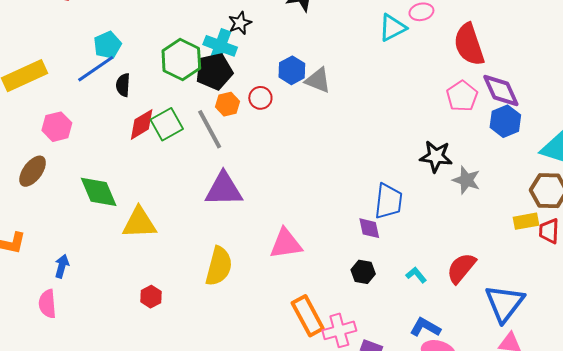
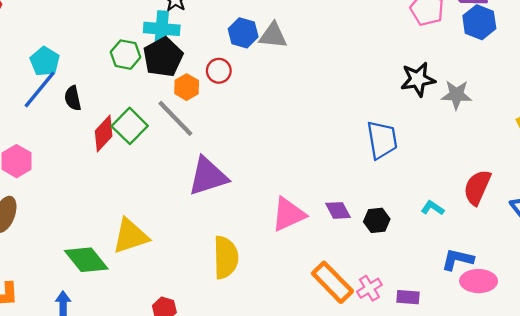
green hexagon: (181, 60) -> (126, 55), size x0.7
green diamond: (99, 192) -> (86, 260), moved
purple diamond: (369, 228) -> (338, 210), moved
pink cross: (339, 330) -> (369, 288), size x0.7

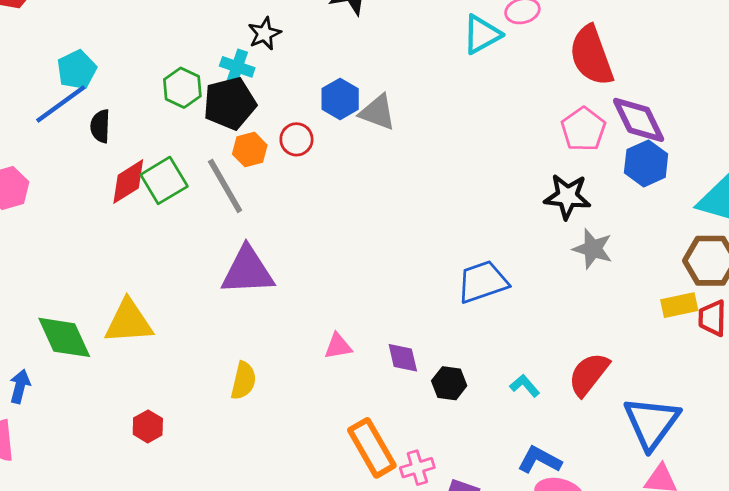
cyan cross: (162, 29) -> (237, 67), size x0.7
black star: (418, 79) -> (567, 196), moved
blue trapezoid: (382, 140) -> (483, 282), turned -114
pink triangle: (288, 214) -> (338, 346), size x0.6
yellow semicircle: (226, 257) -> (243, 381), size x0.7

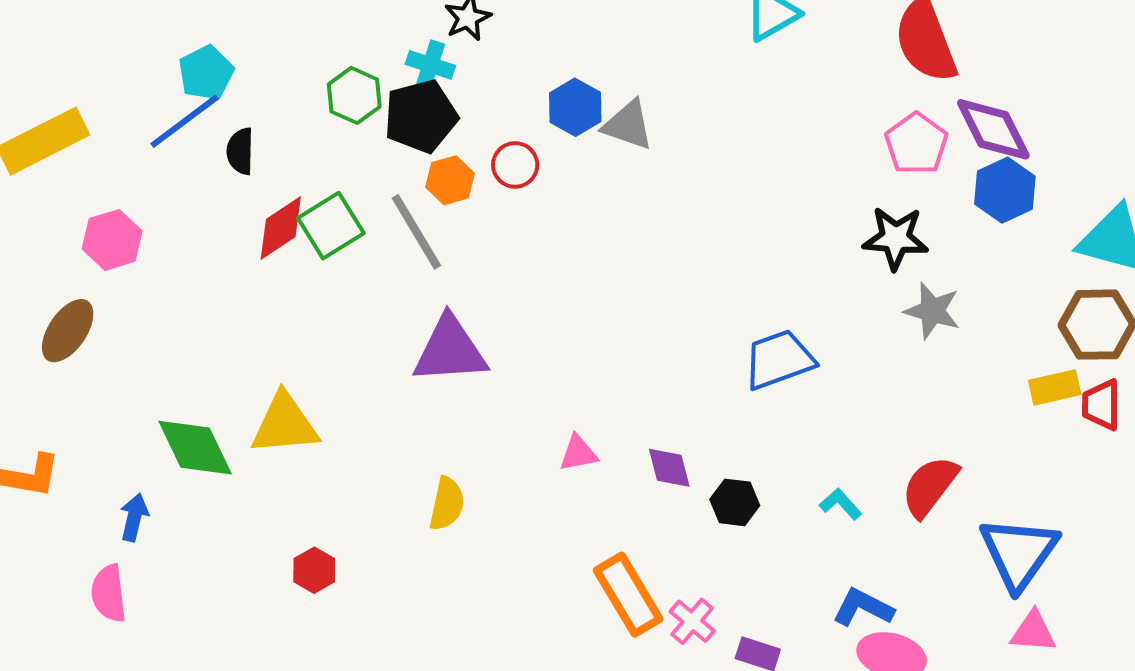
pink cross: (417, 468) -> (692, 621), turned -32

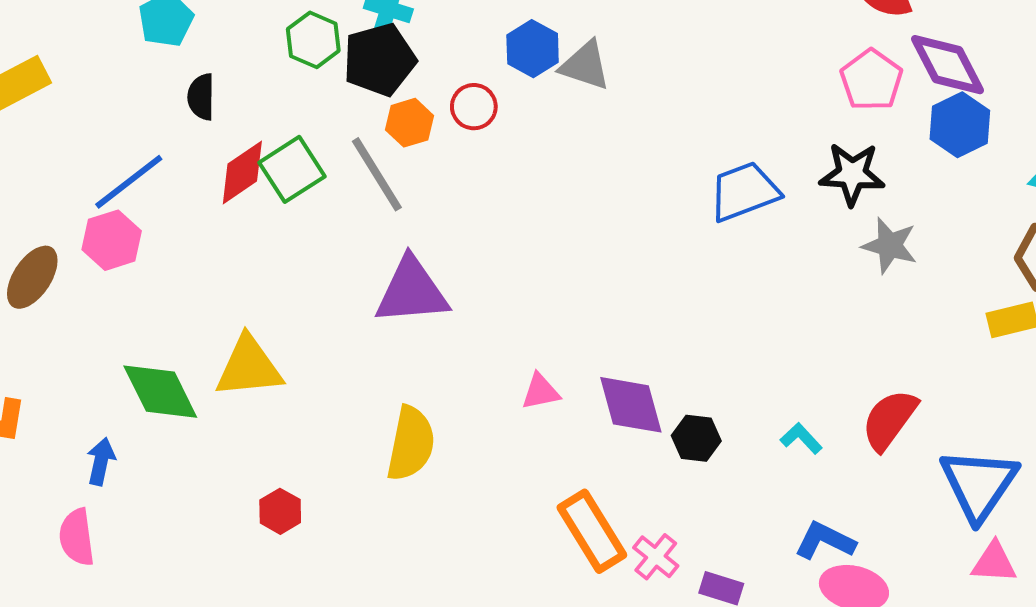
blue line: (185, 121) -> (129, 182), moved
pink hexagon: (112, 240) -> (112, 240), moved
blue trapezoid: (779, 360) -> (744, 192), moved
purple diamond: (669, 468) -> (631, 405), size x1.5
yellow semicircle: (447, 504) -> (411, 444), size x1.4

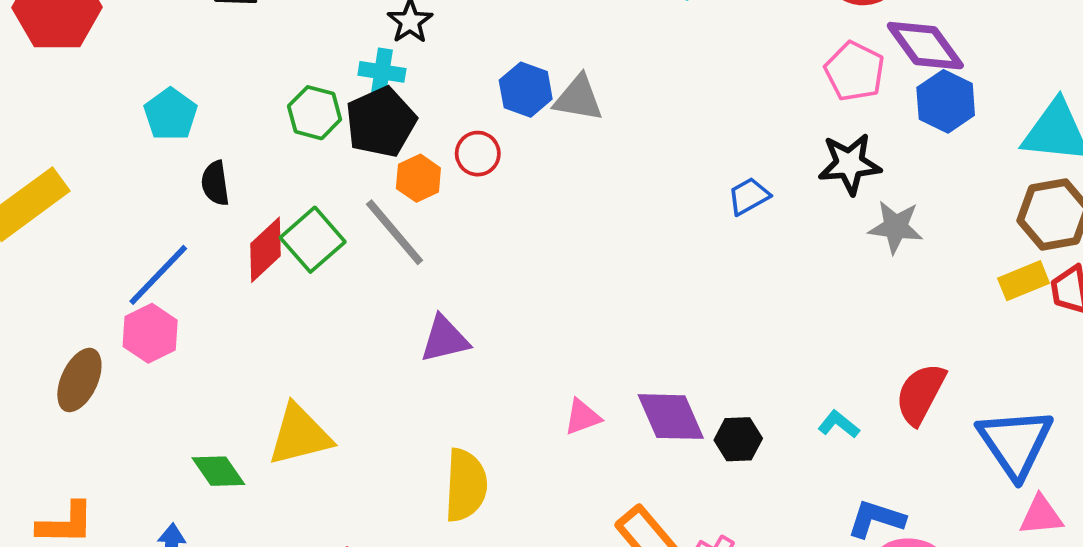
blue trapezoid: (744, 192) -> (749, 196), size x0.6
purple triangle: (412, 291) -> (445, 339), size x0.7
green diamond: (160, 392) -> (218, 471), size x0.7

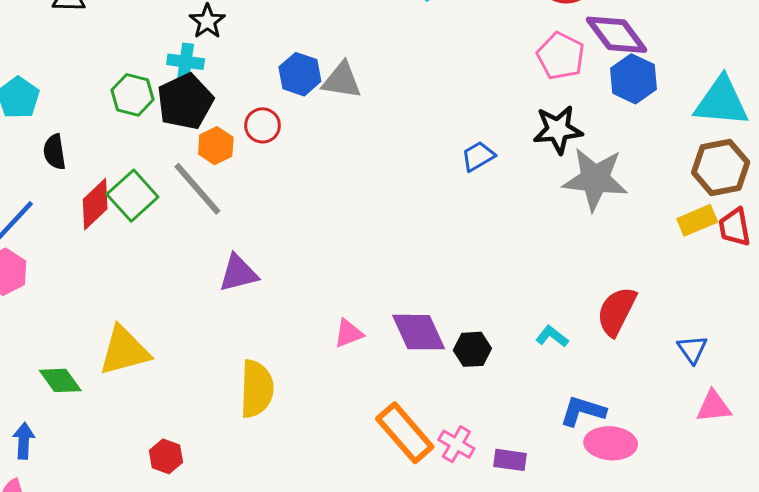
gray star: (896, 227) -> (595, 179), size x1.5
blue triangle: (1015, 443) -> (692, 349), size x0.5

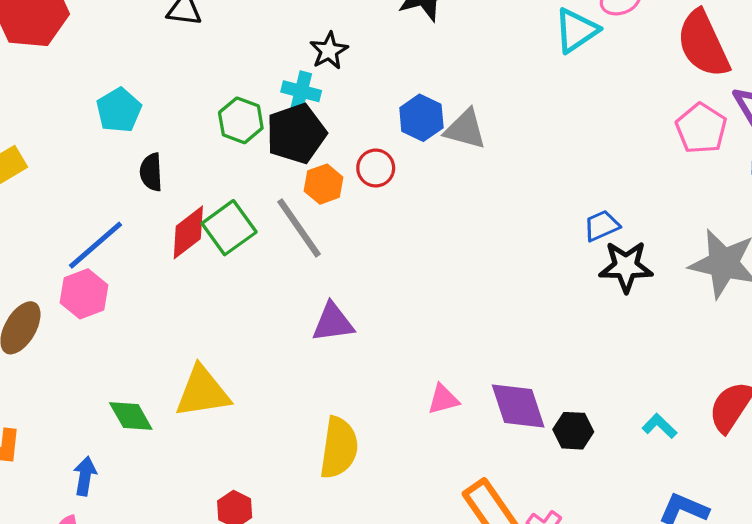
black star: (558, 130) -> (626, 267), moved

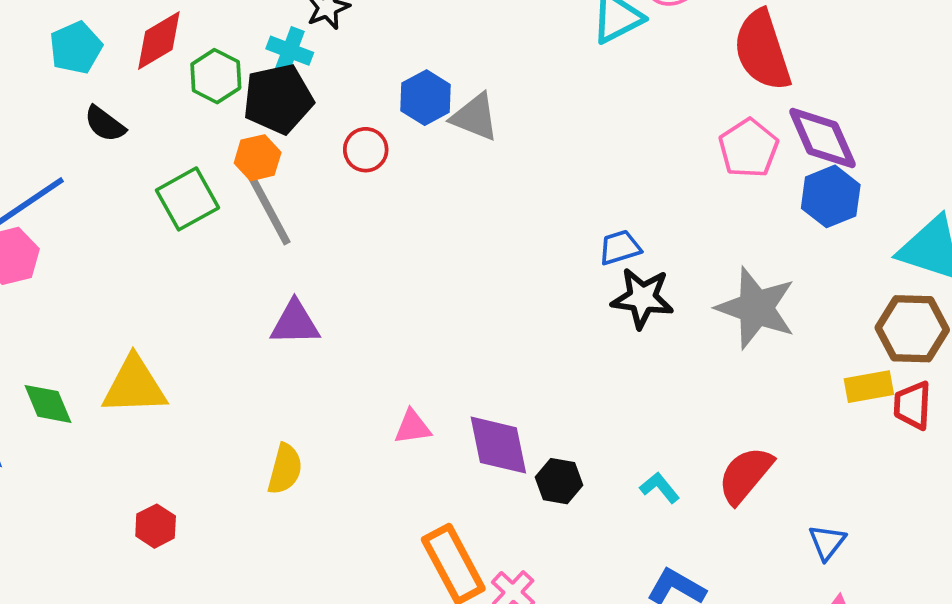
black semicircle: (151, 172) -> (105, 124), turned -57
orange hexagon: (324, 184) -> (258, 158), moved
red diamond: (188, 232) -> (159, 40), moved
yellow semicircle: (339, 448) -> (285, 469), size x0.7

